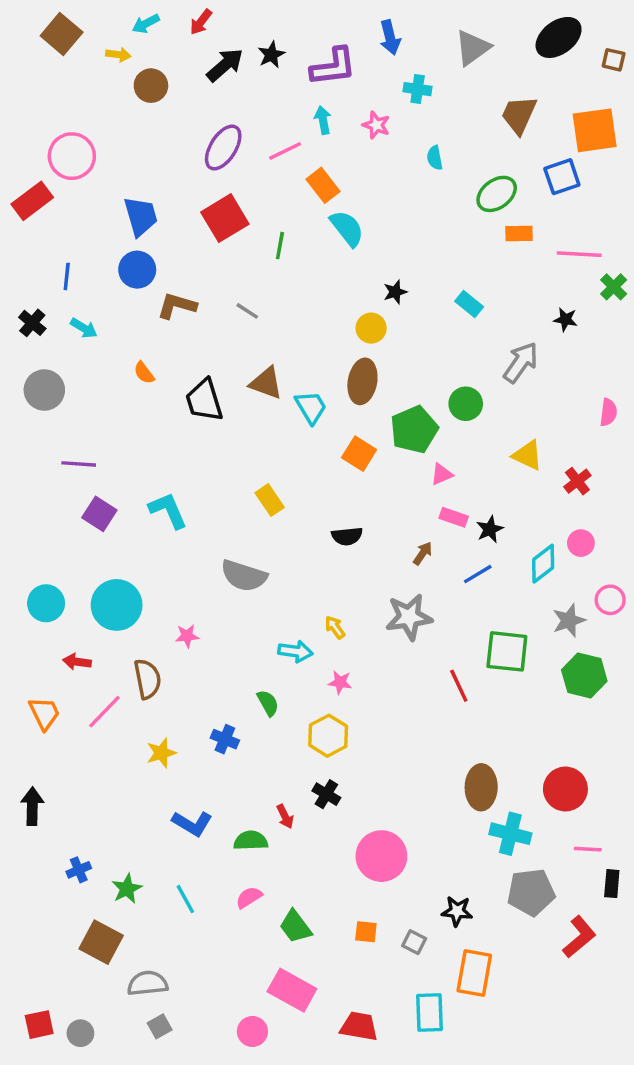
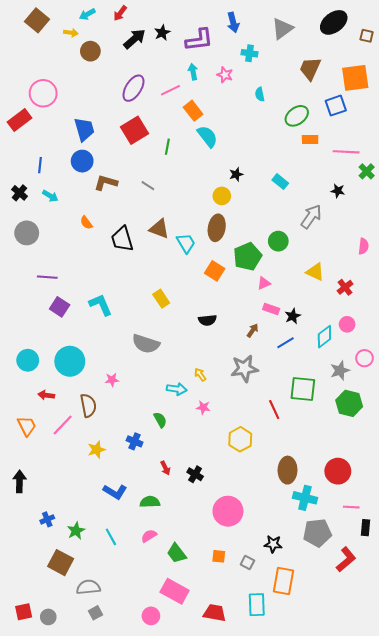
yellow hexagon: (328, 736) -> (240, 439), moved
red arrow: (285, 817) -> (165, 468), moved

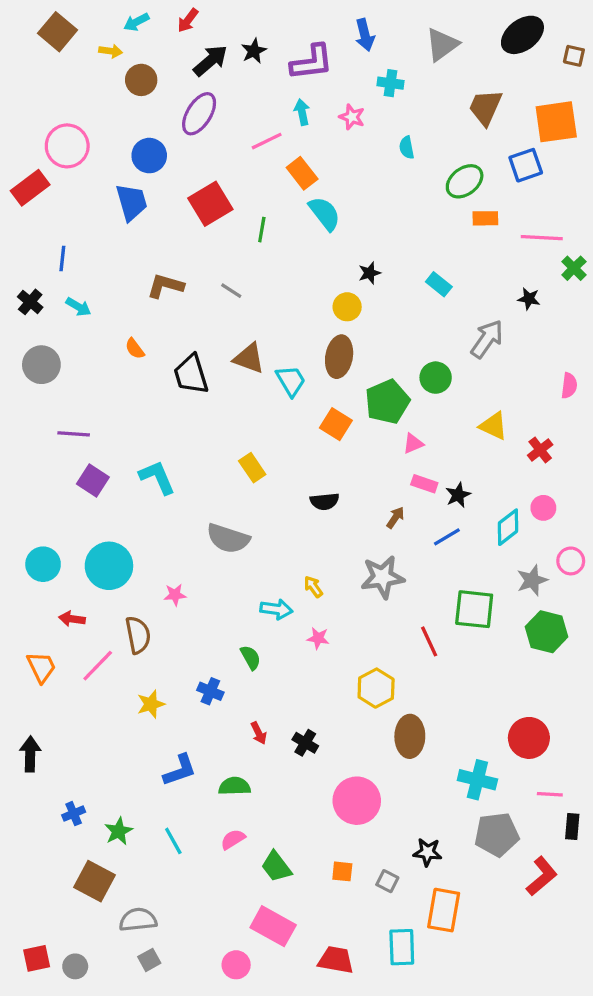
purple ellipse: (133, 88) -> (199, 114), moved
blue circle: (82, 161) -> (149, 156), moved
brown ellipse: (288, 470) -> (410, 736), moved
blue L-shape: (115, 492) -> (180, 770), turned -50

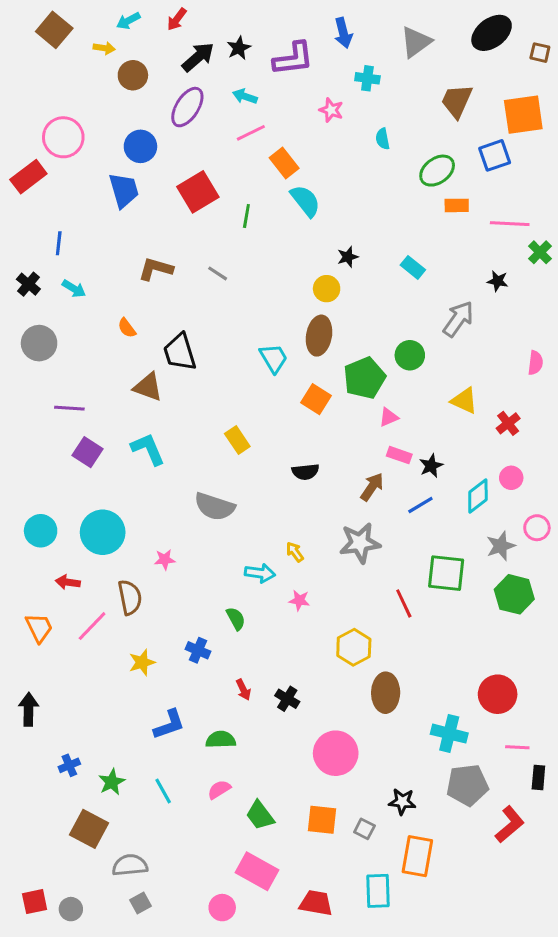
cyan arrow: (302, 112) -> (245, 96), moved, turned -60
brown triangle: (249, 358) -> (148, 387), moved
brown arrow: (395, 518) -> (372, 487), size x1.4
orange square: (342, 871) -> (322, 820), size x1.5

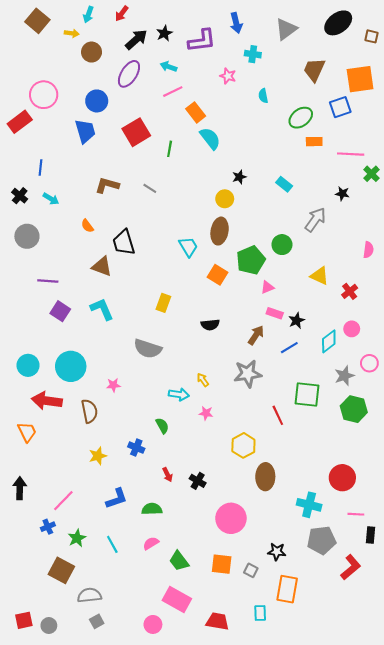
cyan arrow: (128, 21) -> (88, 15), turned -42
yellow rectangle: (237, 440) -> (163, 303), turned 54
red arrow: (68, 582) -> (47, 401), size x1.8
pink line: (92, 626) -> (63, 501), moved
cyan rectangle: (378, 891) -> (260, 613), size x0.7

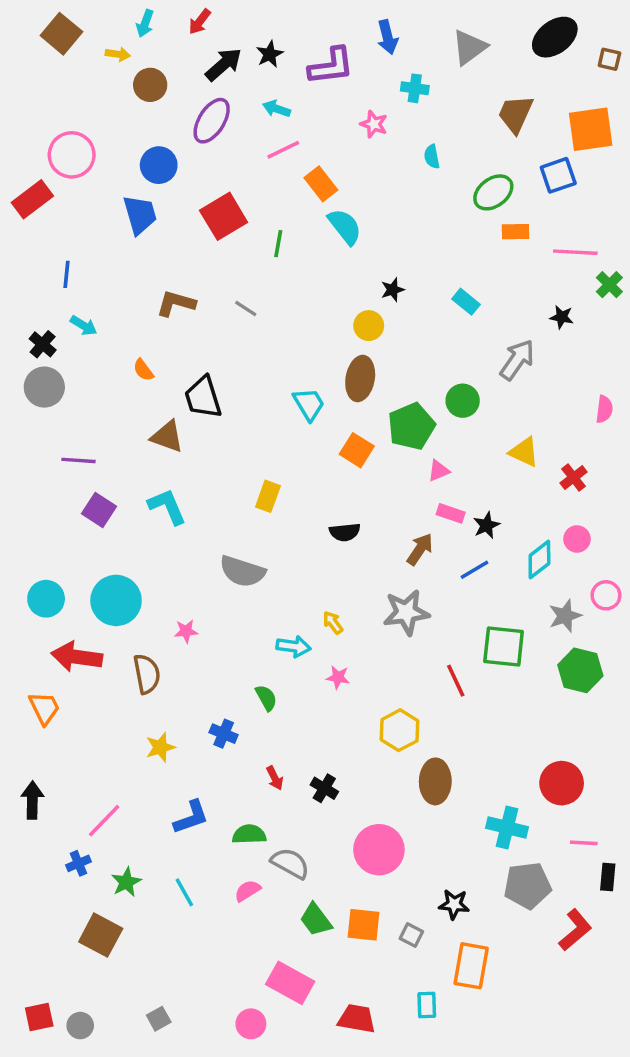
black cross: (20, 196) -> (43, 344), moved
green trapezoid: (179, 561) -> (316, 920), moved
gray semicircle: (89, 595) -> (290, 863), moved, turned 35

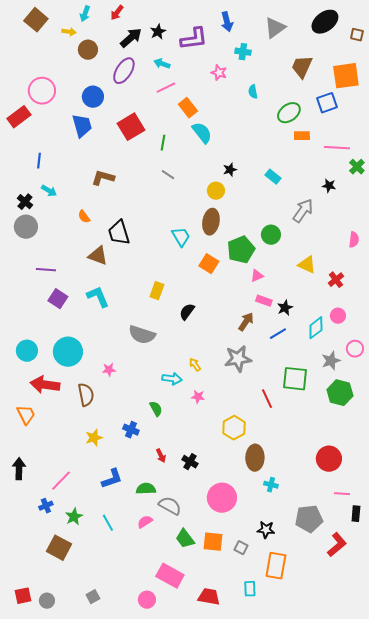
gray line: (246, 309) -> (168, 175), moved
black semicircle: (345, 532) -> (187, 312), moved, turned 132
cyan cross: (507, 827) -> (271, 485), moved, size x0.6

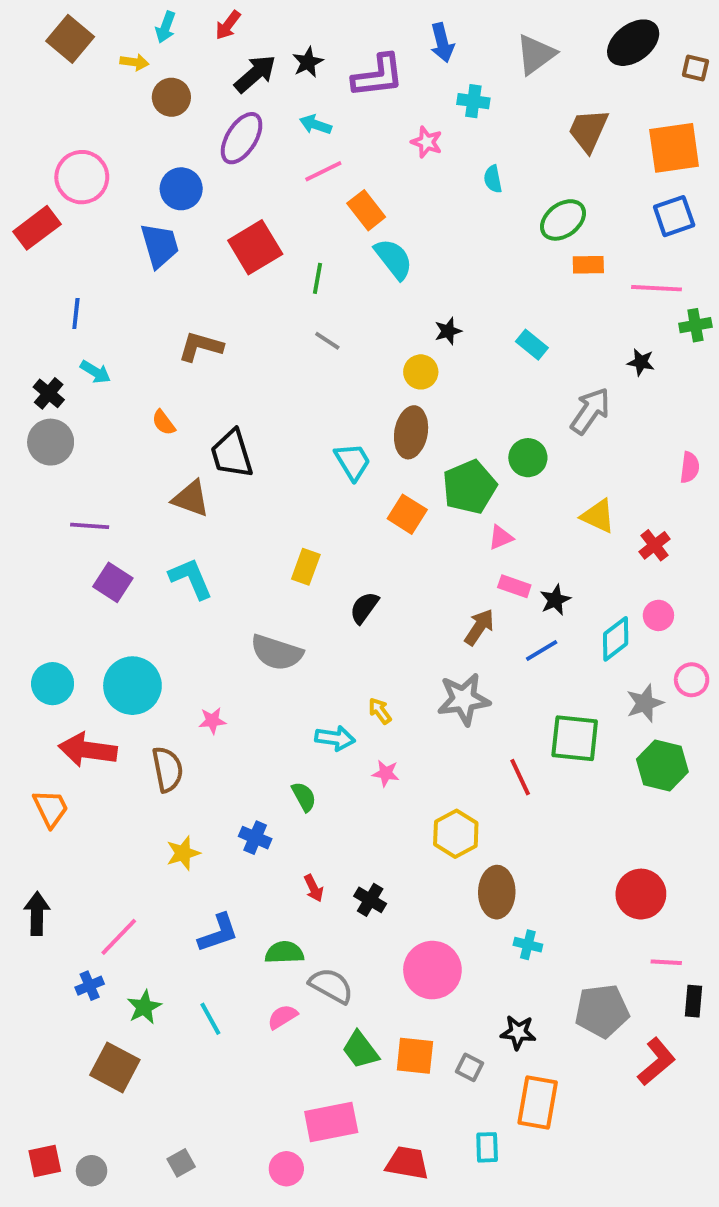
blue square: (327, 103) -> (674, 216), moved
green cross: (357, 167) -> (695, 325), turned 35
pink rectangle: (170, 576) -> (331, 1122), turned -40

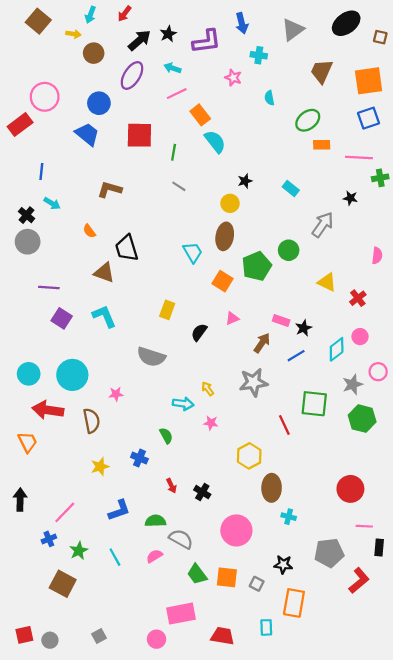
blue trapezoid: (160, 245) -> (87, 134), turned -35
red square: (255, 247) -> (139, 135), turned 32
pink triangle: (501, 538) -> (232, 318), moved

